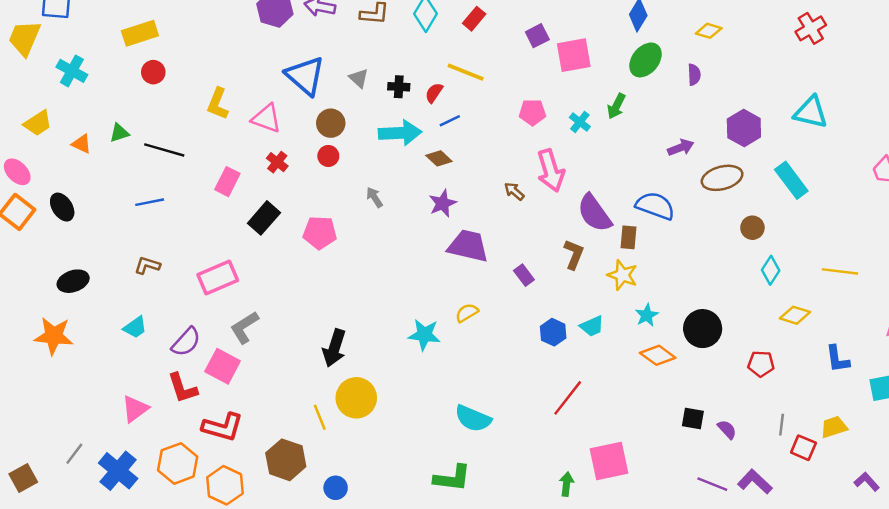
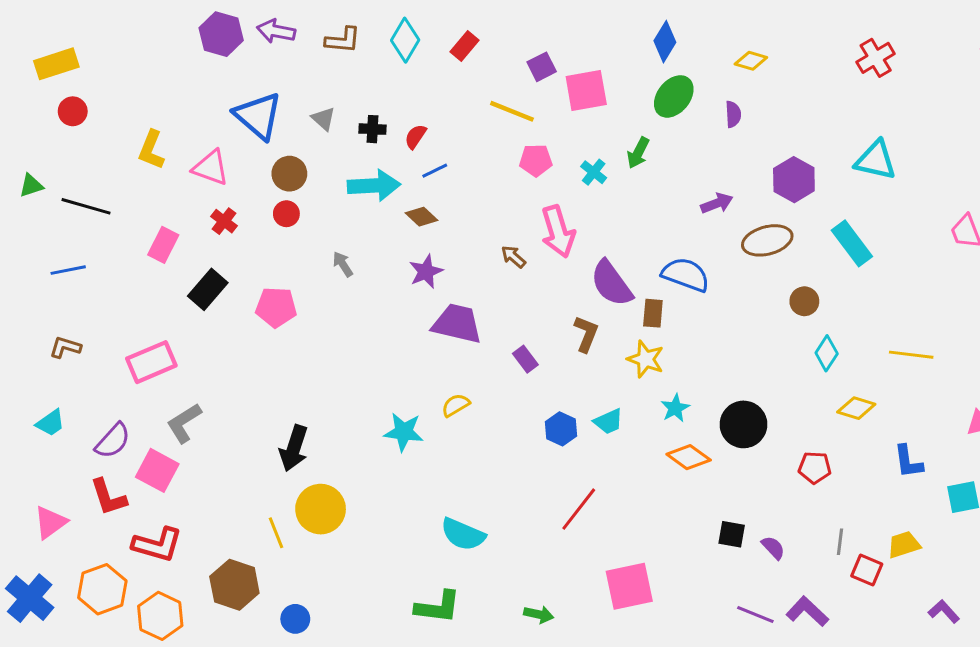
yellow line: (466, 72) -> (512, 111), moved
green arrow: (567, 484) -> (539, 614), moved, turned 95

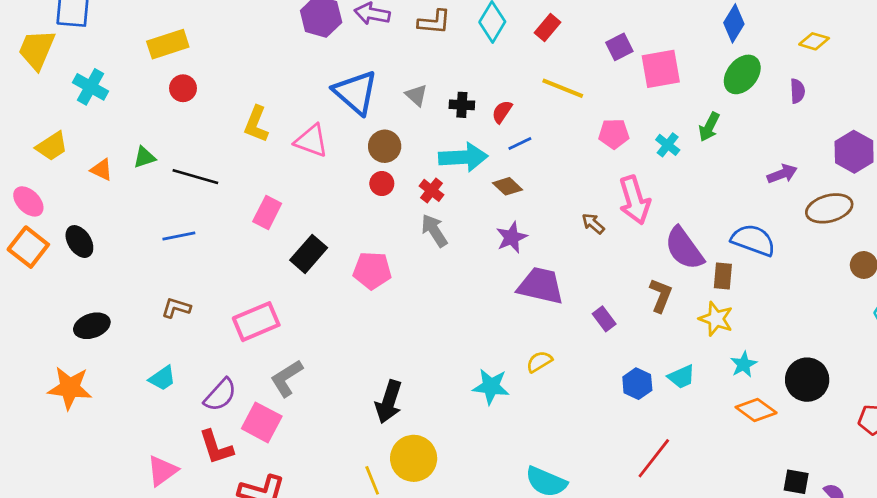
yellow line: (512, 111) -> (563, 88), moved
red cross: (224, 221) -> (432, 190), moved
gray arrow: (343, 264) -> (434, 230), size x1.4

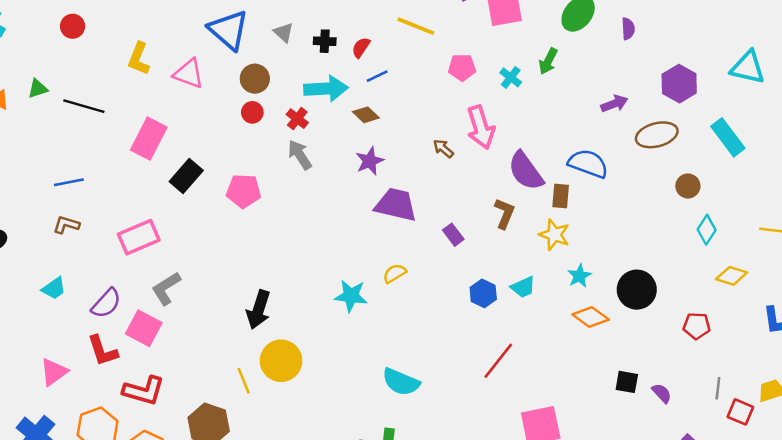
pink rectangle: (267, 213) -> (149, 139), size x1.4
blue line: (179, 236) -> (69, 182), moved

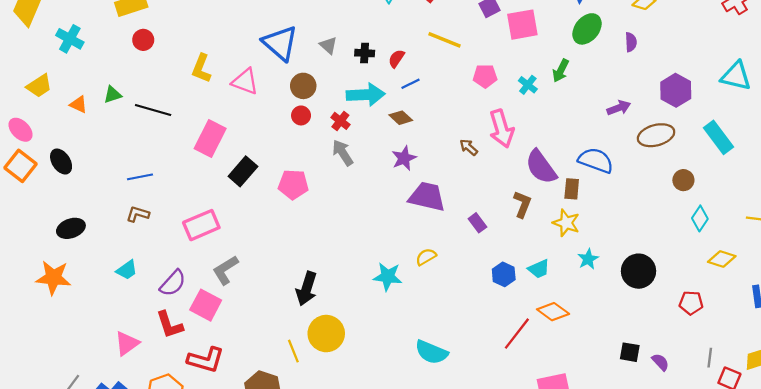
orange diamond: (591, 317) -> (553, 312), moved

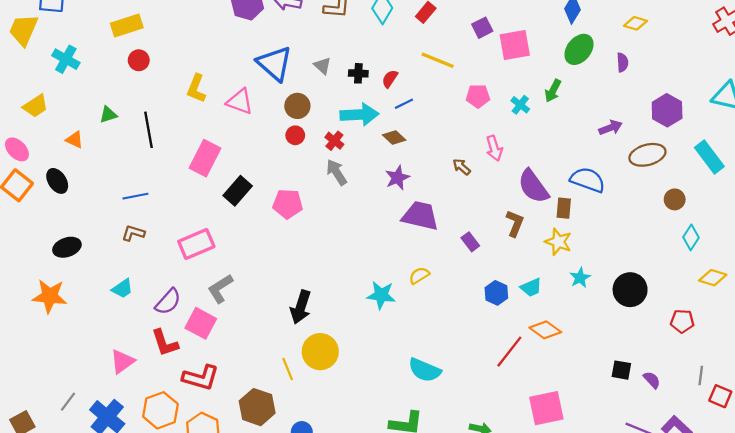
orange triangle: (79, 105) -> (75, 140), moved
black line: (153, 110) -> (148, 130), turned 64
pink arrow: (502, 129) -> (494, 148), size x0.7

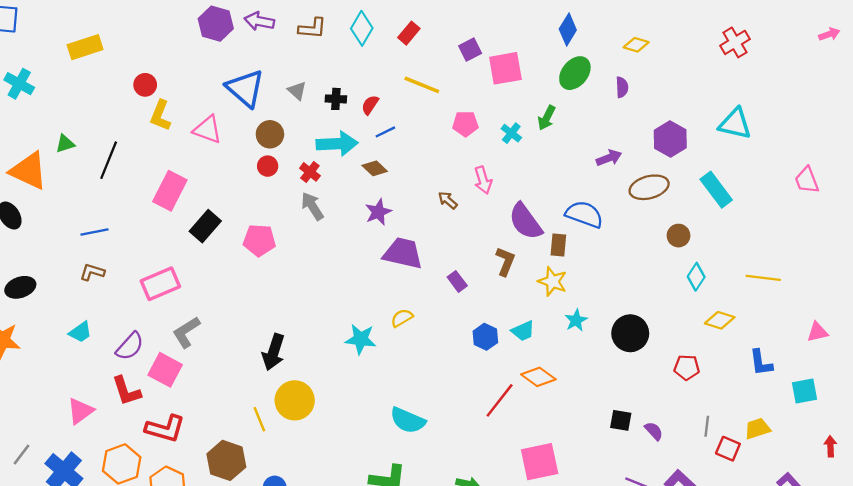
red circle: (139, 60) -> (145, 85), moved
black line: (148, 130) -> (109, 160), turned 32
orange triangle: (75, 140) -> (29, 171), size x2.0

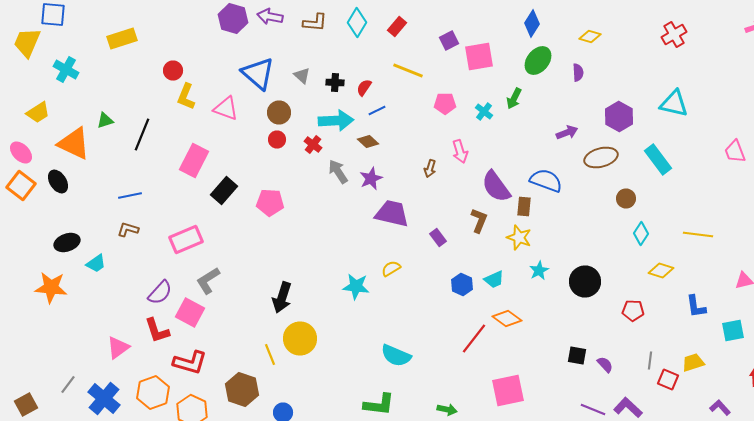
brown arrow: (448, 200) -> (430, 168), turned -114
gray arrow: (312, 206) -> (338, 172), moved
cyan trapezoid: (80, 332) -> (96, 264), moved

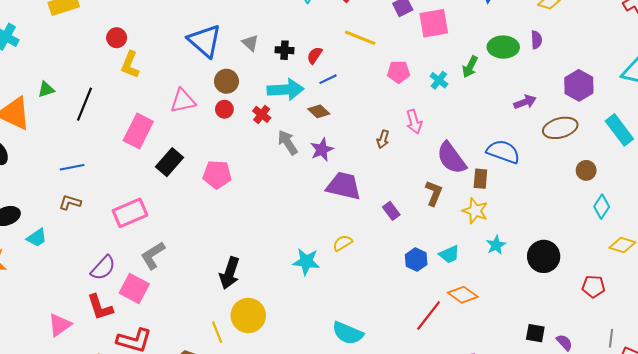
green ellipse: (538, 60) -> (503, 47), moved, turned 52
pink triangle: (226, 108) -> (183, 101), moved, turned -32

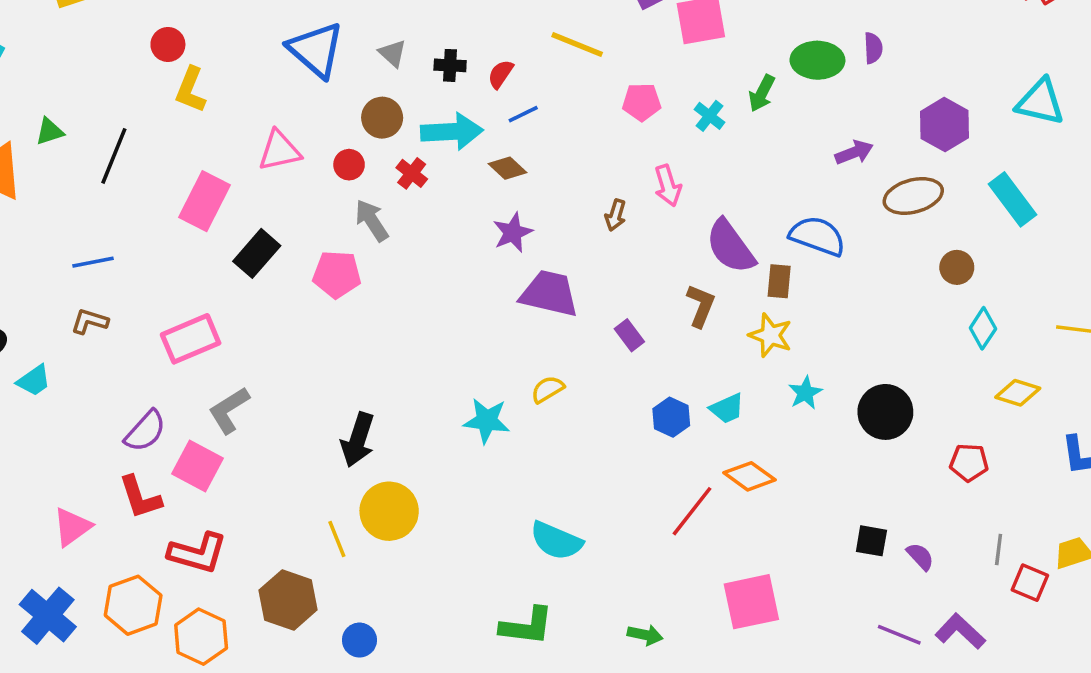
brown circle: (226, 81) -> (382, 118), moved
gray arrow: (288, 142) -> (372, 220), moved

